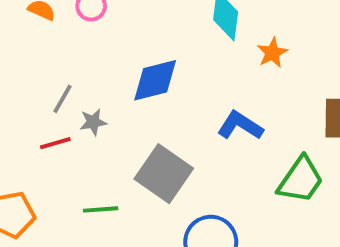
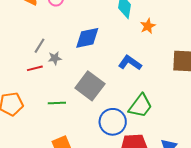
green trapezoid: (301, 180) -> (140, 106), moved

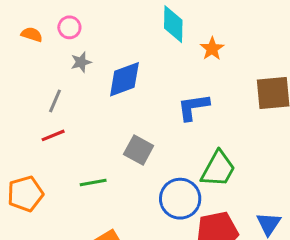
gray star: (55, 58) -> (81, 62), moved
blue L-shape: (130, 63) -> (193, 107), turned -35
gray square: (90, 86) -> (139, 150), size x0.7

